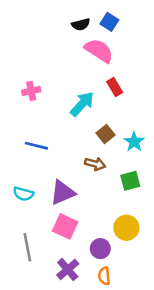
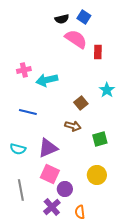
red rectangle: (115, 87) -> (98, 52), moved, turned 32
cyan arrow: (82, 104) -> (47, 80), moved, turned -145
cyan star: (134, 142) -> (107, 90), moved
purple circle: (100, 249) -> (65, 189), moved

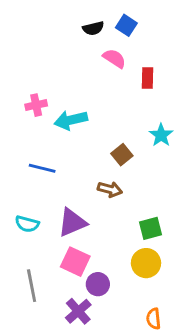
pink semicircle: (76, 39) -> (114, 58), size x0.7
green square: (100, 139) -> (151, 228), moved
orange semicircle: (80, 212) -> (154, 319), moved

